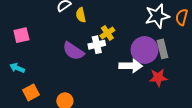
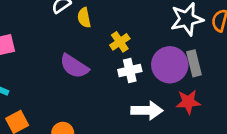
white cross: (97, 45) -> (130, 70), moved
white arrow: (131, 66) -> (147, 110), moved

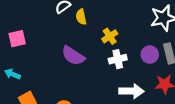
purple circle: (170, 65) -> (150, 55), size x0.6

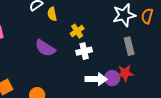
purple circle: (150, 55) -> (112, 78), moved

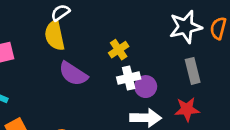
yellow semicircle: (52, 14) -> (55, 35), moved, size x1.5
purple circle: (112, 78) -> (146, 87), moved

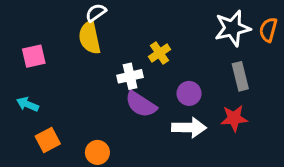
purple semicircle: (73, 74) -> (141, 104), moved
white cross: (129, 78) -> (130, 76), moved

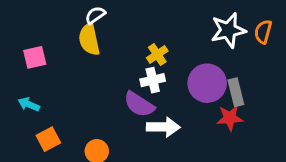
white cross: (130, 76) -> (153, 80), moved
gray rectangle: (240, 76) -> (236, 92), moved
purple circle: (189, 93) -> (207, 83), moved, size x1.6
white arrow: (189, 128) -> (163, 127), moved

